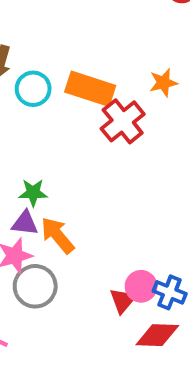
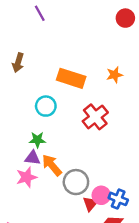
cyan circle: (33, 89) -> (46, 106), moved
red cross: (123, 121) -> (95, 117), moved
gray circle: (35, 286) -> (76, 182), moved

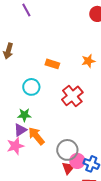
orange rectangle: (71, 78) -> (52, 64), size x0.6
purple triangle: (33, 158) -> (20, 130), turned -40
gray circle: (76, 182) -> (67, 150), moved

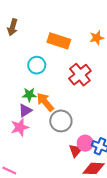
orange rectangle: (52, 64) -> (59, 41), size x1.5
orange arrow: (36, 136) -> (45, 102), moved
gray circle: (67, 150) -> (61, 121), moved

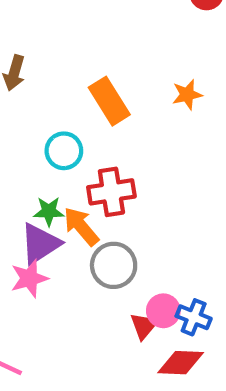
orange rectangle: (59, 41) -> (109, 101), turned 40
red cross: (80, 75) -> (111, 192), moved, turned 30
purple triangle: (25, 110) -> (40, 244), size x1.5

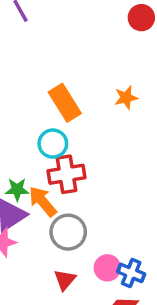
cyan circle: (64, 151) -> (53, 144), moved
red triangle: (144, 326) -> (65, 280), moved

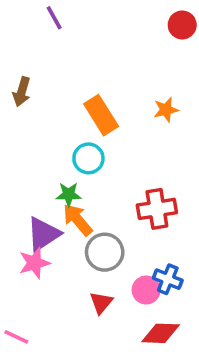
red cross: (66, 174) -> (157, 209), moved
green star: (17, 190) -> (69, 194), moved
blue cross: (131, 273) -> (168, 279), moved

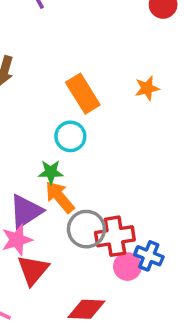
red cross: (157, 209) -> (115, 236), moved
red triangle: (101, 303) -> (33, 270), moved, size x1.4
red diamond: (161, 333) -> (86, 309), moved

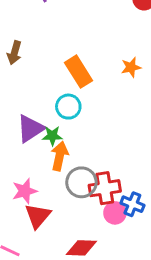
orange arrow: (60, 197) -> (60, 156), turned 52
purple triangle: (26, 211) -> (30, 128), moved

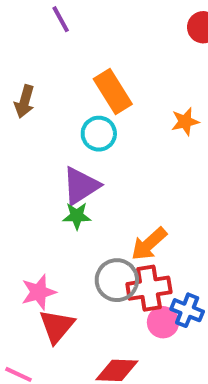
orange rectangle: (79, 72) -> (113, 91), moved
cyan circle: (68, 107) -> (99, 134), moved
purple triangle: (30, 128) -> (81, 186), moved
orange arrow: (60, 156) -> (149, 244), moved, turned -144

